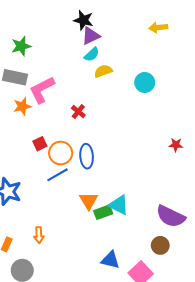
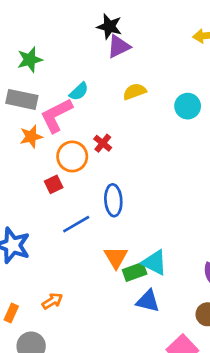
cyan semicircle: (92, 54) -> (79, 92), moved
orange circle: (61, 153) -> (72, 156), moved
orange arrow: (39, 235) -> (52, 301), turned -119
blue triangle: (110, 260) -> (148, 301), moved

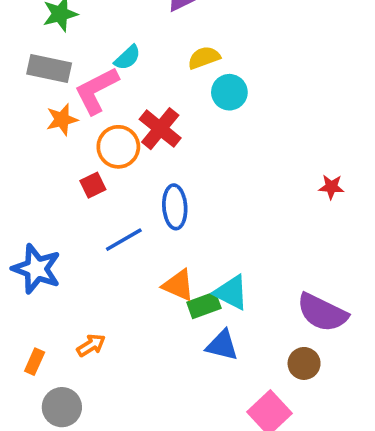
cyan circle: (188, 106) -> (229, 92), moved
red cross: (103, 143) -> (160, 129), size x1.6
orange triangle: (116, 257) -> (178, 285), turned -35

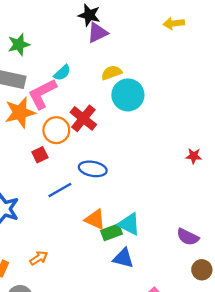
cyan circle: (229, 92) -> (128, 95), size x1.4
orange star: (62, 119) -> (20, 113), size x1.5
blue ellipse: (175, 207) -> (93, 169), turned -76
purple semicircle: (322, 312) -> (188, 237), size x0.7
brown circle: (304, 363) -> (202, 270), moved

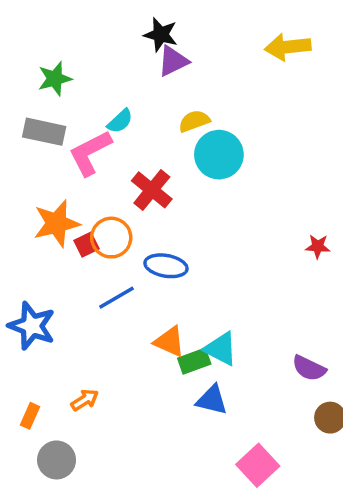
yellow arrow: (174, 23) -> (288, 47), size x1.4
orange star: (20, 113) -> (57, 223), moved
orange circle: (56, 130) -> (111, 238), moved

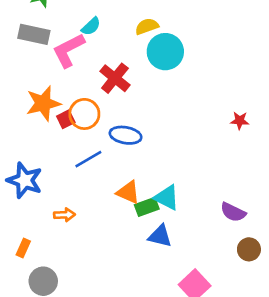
orange arrow: (85, 400) -> (64, 215), moved, turned 30

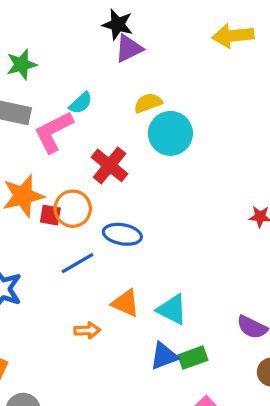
red square: (66, 119) -> (50, 215), turned 36
green rectangle: (147, 207) -> (193, 358), moved
orange arrow: (64, 215) -> (87, 330), moved
blue triangle: (160, 236) -> (164, 356), turned -35

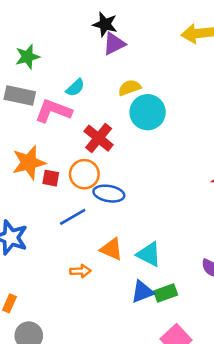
pink L-shape: (54, 132) -> (53, 111), turned 48
orange circle: (73, 209) -> (84, 174), moved

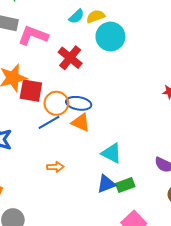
cyan semicircle: (75, 88) -> (76, 16), moved
orange circle: (84, 174) -> (56, 103), moved
red square: (51, 178) -> (31, 91), size x1.6
orange triangle: (111, 249) -> (81, 122), moved

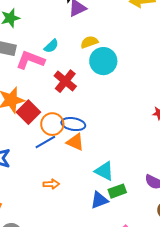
cyan semicircle: (76, 16) -> (51, 46), moved
red square: (31, 91) -> (28, 112), turned 35
green rectangle: (125, 185) -> (117, 191), moved

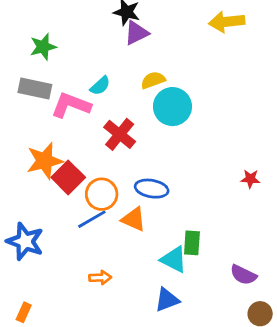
blue ellipse: (73, 124) -> (152, 189), moved
green rectangle: (117, 191) -> (192, 243), moved, turned -66

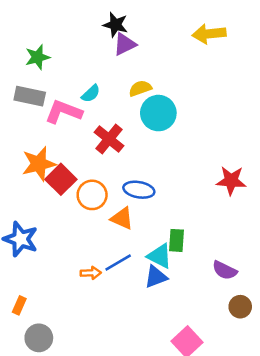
red star: (250, 179) -> (231, 181), size x1.6
blue line: (92, 219) -> (118, 262), moved
blue triangle: (167, 300) -> (156, 277), moved

